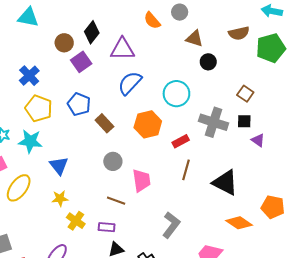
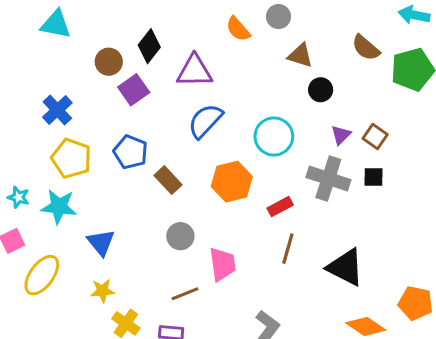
brown semicircle: (239, 33) -> (366, 48), turned 54
purple triangle: (258, 140) -> (341, 135), moved, turned 40
brown line: (116, 201) -> (185, 294), turned -42

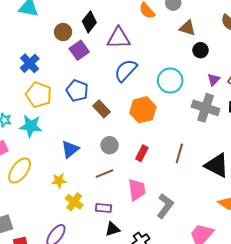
red rectangle: (280, 207) -> (142, 153), moved, turned -35
blue triangle: (101, 242) -> (70, 149), moved, turned 30
pink trapezoid: (222, 264) -> (137, 190), moved
brown line: (185, 294) -> (104, 174), moved

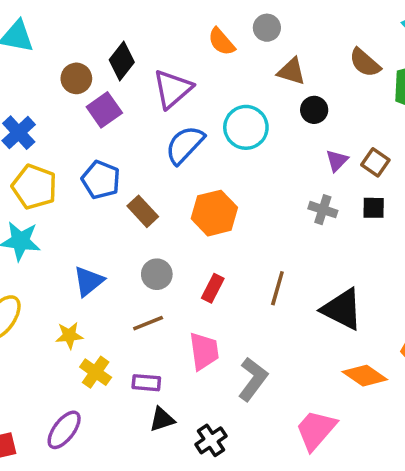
purple triangle: (119, 38) -> (173, 89), turned -40
cyan circle: (170, 81) -> (246, 127), moved
gray cross: (206, 108) -> (323, 210), size x0.6

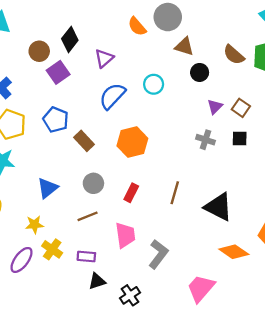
gray circle: (267, 28) -> (168, 17), size x1.5
brown semicircle: (365, 63) -> (234, 55), moved
purple triangle: (173, 89) -> (104, 58), size x0.7
cyan circle: (246, 127) -> (154, 84), size x0.7
purple ellipse: (64, 430) -> (21, 260), moved

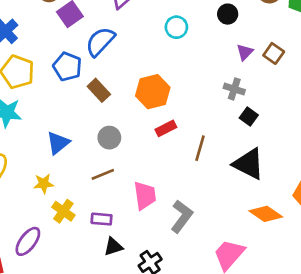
blue semicircle: (112, 96) -> (100, 42), moved
black square: (240, 139) -> (249, 117), moved, turned 35
red rectangle: (131, 193) -> (166, 128), moved, turned 36
purple ellipse: (21, 260) -> (28, 241), moved

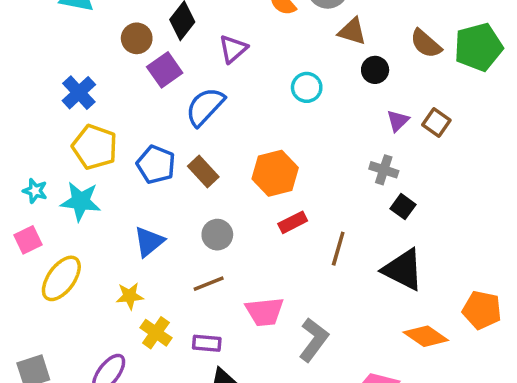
blue pentagon: (67, 67) -> (156, 165), moved
pink trapezoid: (145, 195) -> (265, 312), turned 92

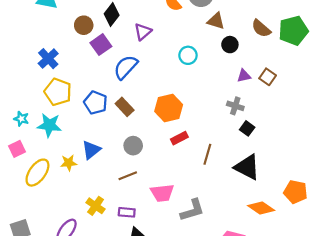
purple triangle: (398, 121) -> (244, 76), turned 32
yellow star: (130, 296) -> (69, 163), moved
gray L-shape: (314, 340) -> (192, 210), turned 36

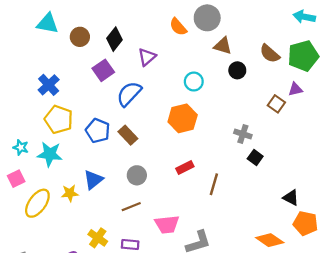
brown circle: (84, 25) -> (80, 37), moved
purple triangle: (244, 76) -> (295, 89), moved
orange hexagon: (169, 108) -> (183, 118), moved
black triangle: (247, 167) -> (291, 198), moved, size x0.6

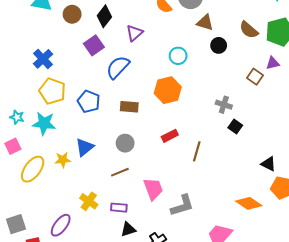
brown rectangle: (128, 135) -> (129, 107), moved, turned -42
pink trapezoid: (167, 224) -> (153, 189), turned -105

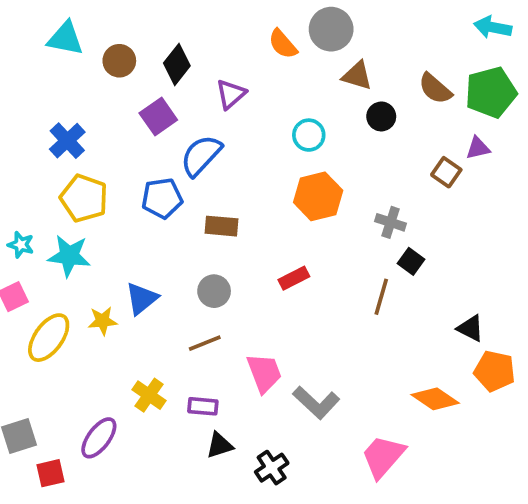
orange hexagon: (168, 90) -> (318, 196), moved
blue pentagon: (89, 102) -> (162, 198), moved, turned -30
brown line: (197, 151) -> (381, 297), moved
gray L-shape: (182, 205) -> (316, 403), turned 60

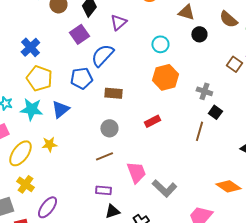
blue triangle: (142, 299) -> (60, 109), moved
yellow cross: (149, 395) -> (25, 184), moved

